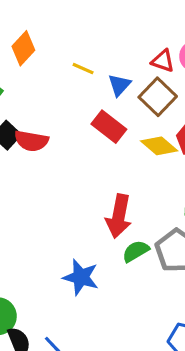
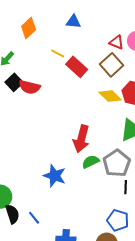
yellow line: (83, 69) -> (58, 53), moved
blue triangle: (119, 85) -> (73, 22), moved, turned 49
red rectangle: (109, 127) -> (77, 67), moved

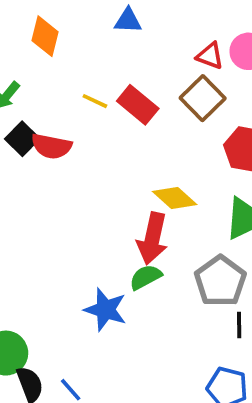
orange diamond: (29, 28) -> (45, 36), turned -30
yellow line: (58, 53) -> (95, 101), moved
yellow diamond: (110, 96) -> (175, 198), moved
green semicircle: (91, 162) -> (145, 277), moved

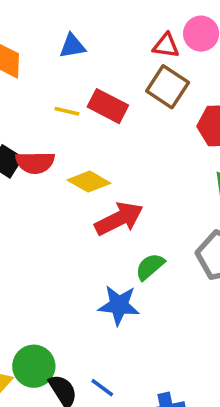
blue triangle: (128, 21) -> (72, 46), moved
yellow diamond: (175, 198) -> (89, 182), moved
red arrow: (152, 238) -> (119, 219), moved, turned -117

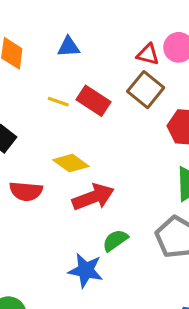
red semicircle: (35, 163) -> (26, 191), moved

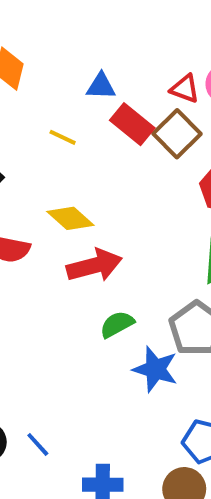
blue triangle: (69, 47) -> (101, 86), moved
red rectangle: (93, 101) -> (132, 124), moved
blue star: (86, 270) -> (155, 369), moved

